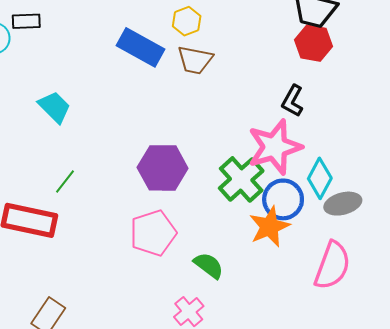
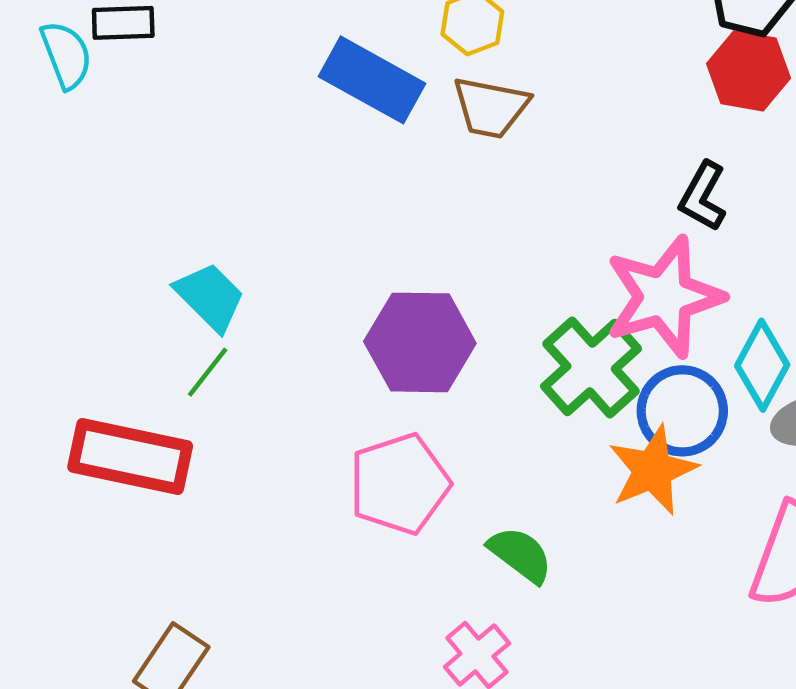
cyan trapezoid: (55, 107) -> (210, 297), moved

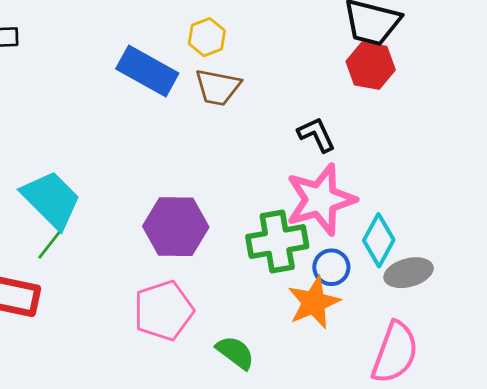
black L-shape: (703, 196) -> (316, 135), moved, turned 126
cyan trapezoid: (210, 297) -> (51, 200), size x1.4
green cross: (591, 368) -> (277, 242), turned 32
blue circle: (682, 411) -> (331, 267), size x0.7

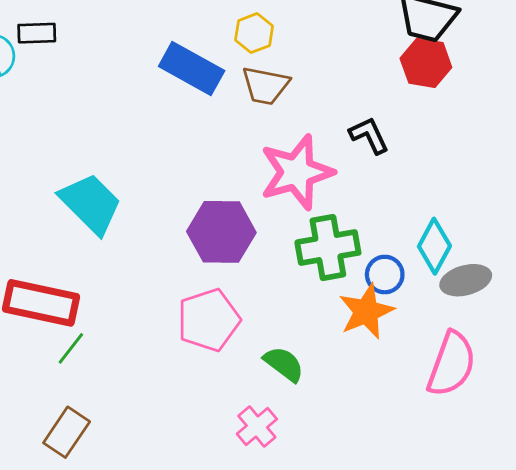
pink star: (321, 200) -> (297, 172), moved
green line: (50, 244) -> (71, 348), moved

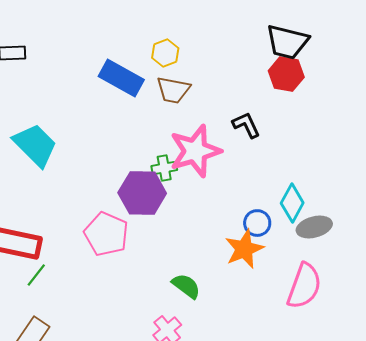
cyan trapezoid: (91, 203) -> (35, 145), moved
green cross: (328, 248) -> (164, 168), moved, size x0.6
pink pentagon: (209, 320) -> (106, 234), moved, turned -30

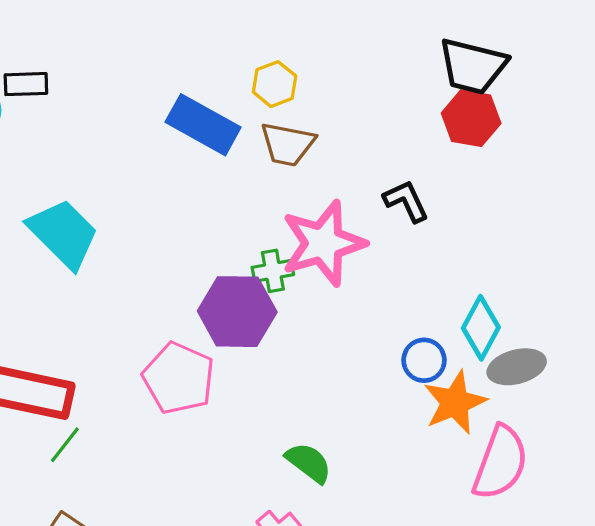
orange star: (244, 249) -> (455, 403), moved

